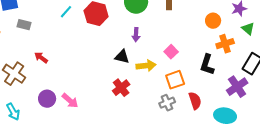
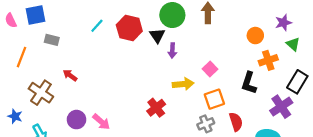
black triangle: (122, 57) -> (157, 36), moved, turned 42

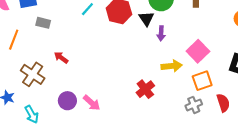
pink square: (210, 69) -> (198, 51), size x1.5

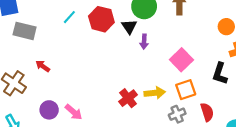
gray rectangle: (43, 23) -> (25, 31), size x1.5
yellow arrow: (172, 66) -> (155, 93), moved

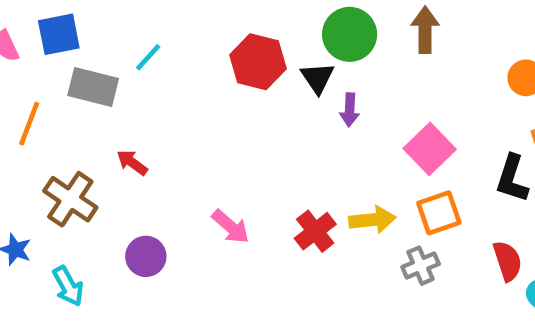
cyan line: (69, 17) -> (148, 57), moved
pink arrow: (74, 112) -> (231, 227), moved
red semicircle: (207, 112) -> (508, 261), moved

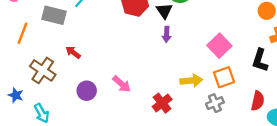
purple arrow: (350, 110) -> (167, 34), moved
red cross: (315, 231) -> (162, 103), moved
purple circle: (146, 256) -> (87, 91), moved
red semicircle: (508, 261) -> (258, 101), turned 30

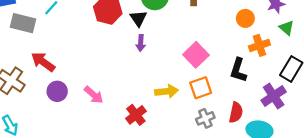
red arrow: (73, 52) -> (43, 62), size x1.5
purple circle: (87, 91) -> (57, 91), moved
gray cross: (215, 103) -> (205, 118), moved

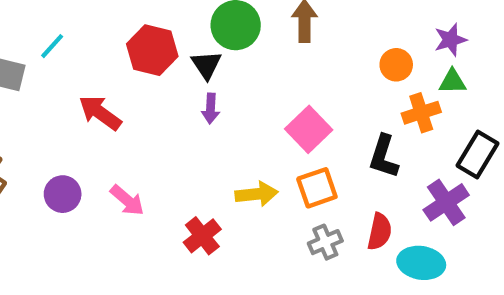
green triangle: (287, 28) -> (452, 81), moved, turned -42
red arrow: (43, 62) -> (100, 113), moved

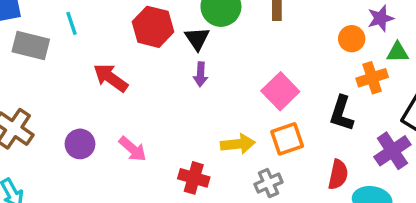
purple star: (450, 40) -> (381, 18), moved
cyan line: (52, 46) -> (72, 23), turned -60
red cross: (202, 236) -> (194, 178), turned -36
gray cross: (325, 242) -> (268, 183), moved

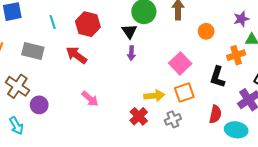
red hexagon: (153, 27) -> (88, 24), moved
orange circle: (352, 39) -> (206, 31), moved
gray rectangle: (31, 45) -> (33, 51), moved
purple circle: (80, 144) -> (39, 105), moved
red cross: (194, 178) -> (139, 116), moved, turned 30

